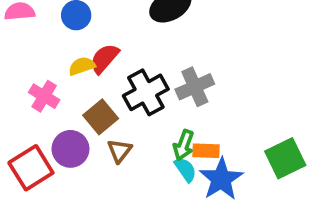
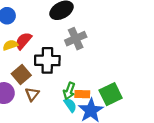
gray cross: (195, 87) -> (76, 39), moved
black cross: (146, 92) -> (47, 60), turned 30
green square: (285, 158) -> (111, 94), moved

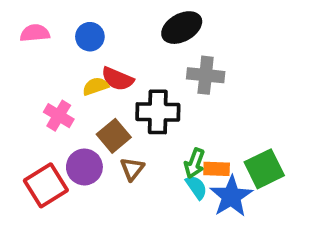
gray cross: (76, 39) -> (206, 75), turned 30
red semicircle: (23, 41) -> (117, 79), turned -108

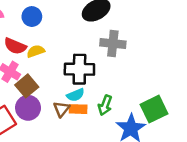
red semicircle: (117, 79) -> (15, 46), moved
brown square: (114, 136) -> (27, 86), moved
orange rectangle: (217, 169) -> (78, 109), moved
cyan semicircle: (196, 187) -> (76, 95), moved, turned 102

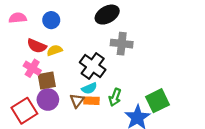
black cross: (79, 69) -> (93, 66), turned 35
brown square: (27, 86) -> (47, 81), turned 30

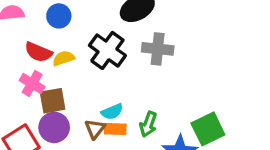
black cross: (93, 66) -> (107, 50), moved

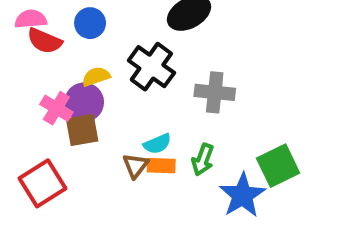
gray cross: (158, 49) -> (215, 92), moved
red semicircle: (38, 52) -> (45, 41), moved
purple circle: (54, 127) -> (84, 102), moved

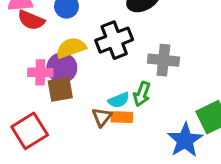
black cross: (151, 67) -> (114, 40), turned 33
yellow semicircle: (96, 77) -> (71, 48), size x1.4
pink cross: (56, 108) -> (40, 72), turned -30
green arrow: (203, 160) -> (142, 94), moved

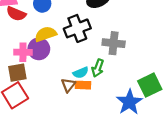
brown square: (60, 89) -> (17, 73), moved

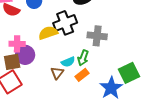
yellow semicircle: (46, 34) -> (48, 33), moved
purple circle: (39, 49) -> (25, 55), moved
orange rectangle: (83, 85) -> (82, 75), moved, turned -40

